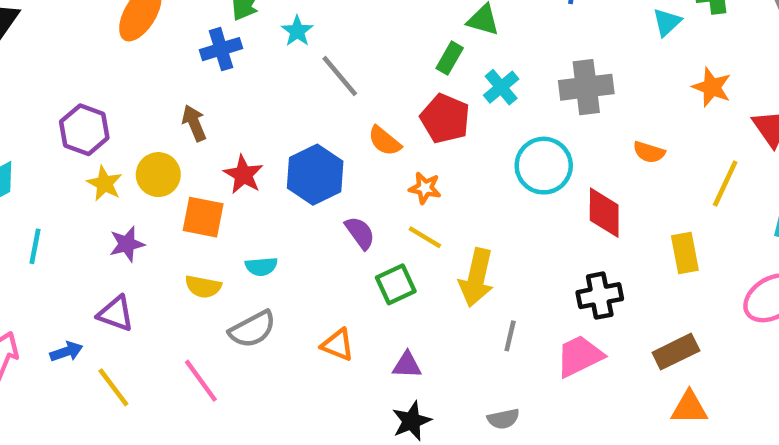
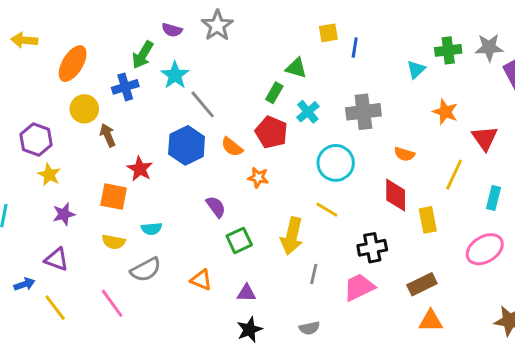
cyan star: (297, 31) -> (175, 75), size x1.4
yellow circle: (158, 175) -> (84, 109), moved
blue hexagon: (315, 175) -> (187, 145), moved
red diamond: (604, 213) -> (396, 195), moved
yellow line: (425, 237) -> (327, 210), moved

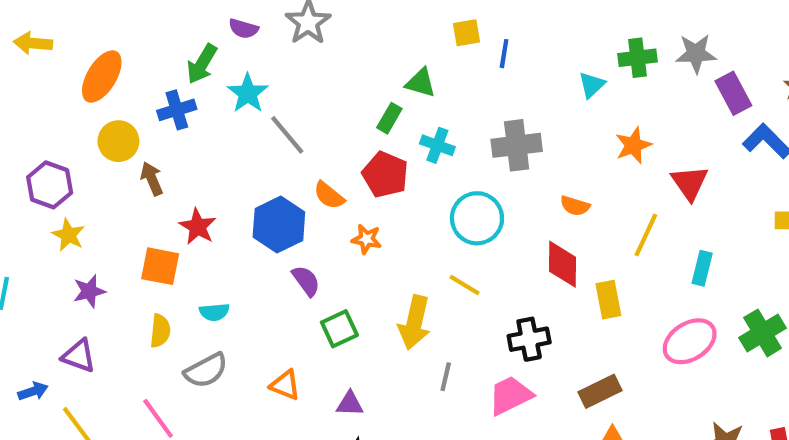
cyan cross: (308, 112) -> (437, 145), turned -30
orange star: (445, 112) -> (633, 145), turned 30
blue hexagon: (187, 145) -> (279, 225), moved
yellow semicircle: (114, 242) -> (160, 331), turned -95

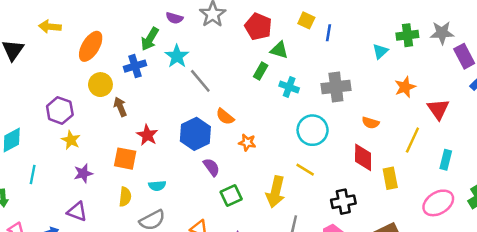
yellow square: (467, 33) -> (306, 20), turned 35
red pentagon: (385, 174) -> (258, 27), moved

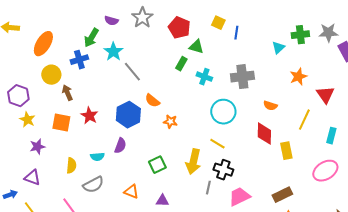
orange square: (125, 159) -> (61, 123), moved
purple semicircle: (211, 167) -> (120, 146), moved, turned 56
black cross: (343, 202) -> (223, 170), moved, turned 30

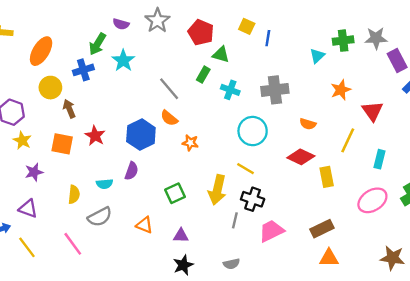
gray line: (132, 72) -> (169, 89), moved
red diamond: (264, 134) -> (301, 157), turned -65

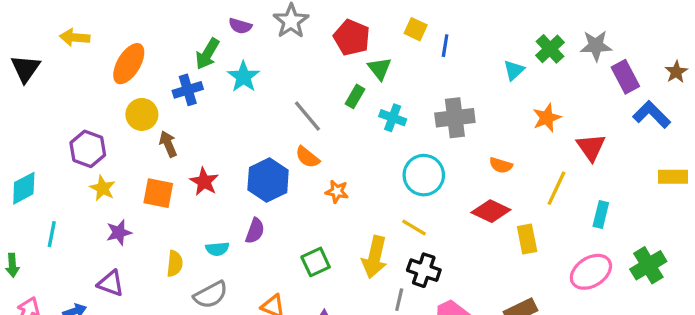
green cross: (343, 41) -> (550, 49), turned -36
green triangle: (221, 55) -> (380, 69), turned 36

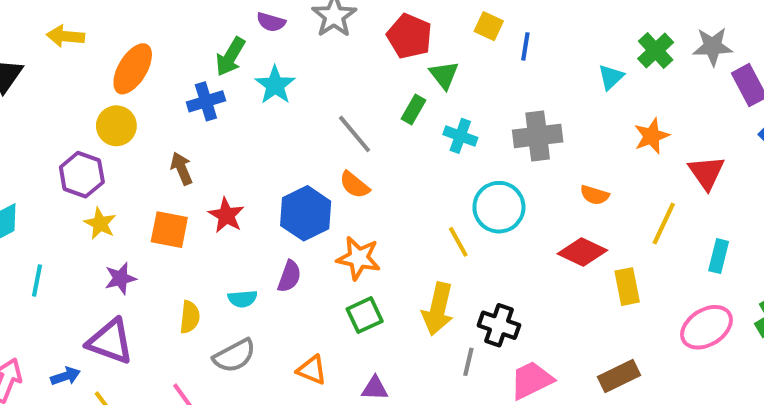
yellow circle: (142, 114) -> (116, 126), moved
orange star: (337, 191) -> (359, 258), moved, size x1.5
yellow line: (414, 228) -> (458, 242), moved, turned 30
purple triangle: (111, 283) -> (110, 341), size x1.4

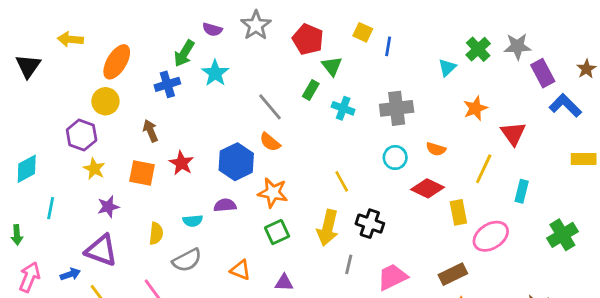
cyan circle: (499, 207) -> (395, 157), moved, size x0.7
purple semicircle: (289, 276) -> (225, 205), turned -115
black cross: (499, 325) -> (370, 224), moved
pink ellipse: (707, 327) -> (491, 236), moved

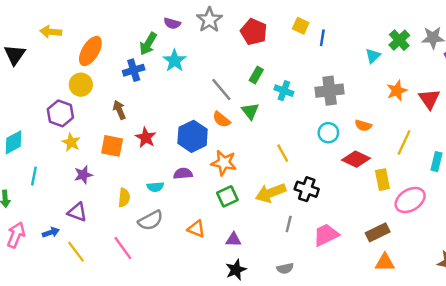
green triangle: (332, 66) -> (250, 111), moved
red triangle: (513, 134) -> (429, 99), moved
yellow arrow: (328, 228) -> (271, 193), turned 56
purple triangle: (101, 250) -> (77, 212), size x0.7

